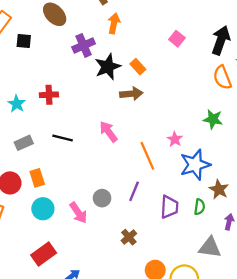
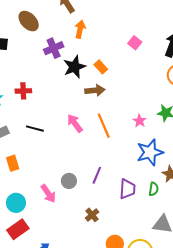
pink star: (175, 139) -> (140, 121), moved
orange line: (147, 156) -> (104, 126), moved
cyan circle: (43, 209) -> (16, 203), moved

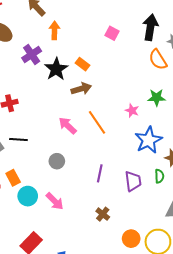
black line: (35, 129) -> (18, 139), moved
gray circle: (69, 181) -> (57, 161), moved
cyan circle: (16, 203) -> (28, 196), moved

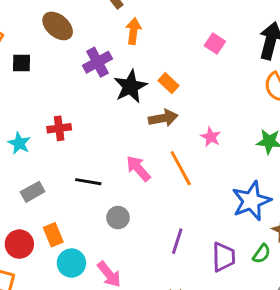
pink star: (132, 111) -> (211, 137), moved
black line: (18, 139) -> (88, 182), moved
green semicircle: (159, 176) -> (262, 254), turned 32

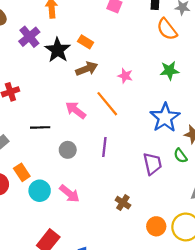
purple line: (177, 241) -> (104, 147), moved
green semicircle: (262, 254) -> (180, 156), turned 120

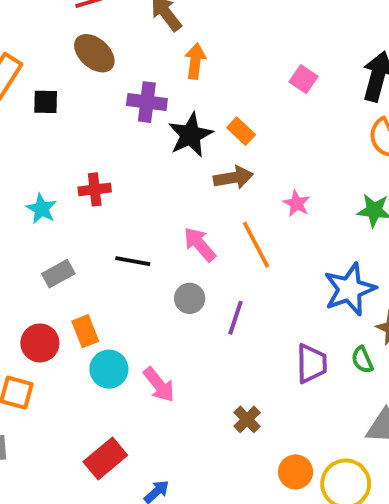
purple cross: (29, 37) -> (147, 102), turned 35
gray circle: (68, 150) -> (190, 298), moved

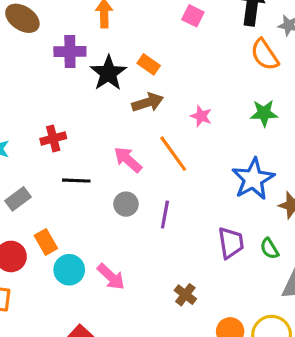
red cross: (95, 189) -> (53, 139), moved
green semicircle: (362, 360) -> (269, 249), moved

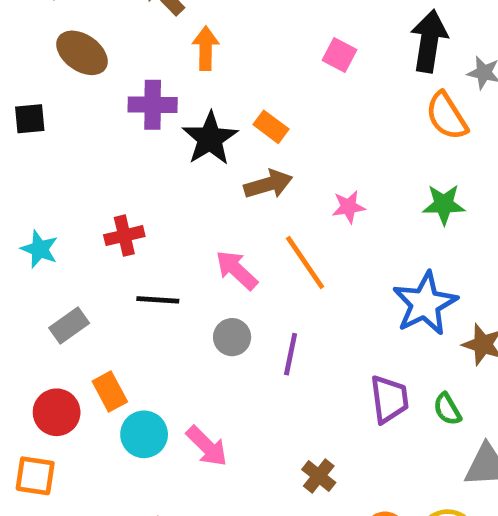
pink star: (201, 116) -> (349, 207), turned -30

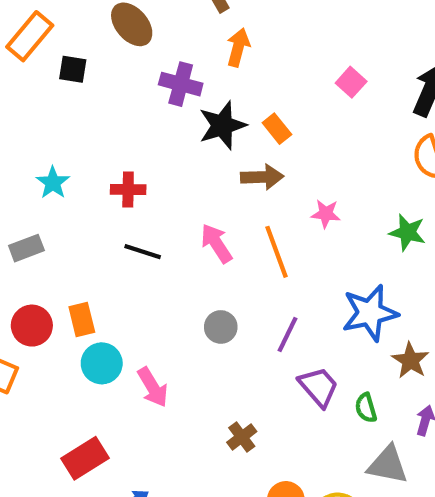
gray rectangle: (69, 326) -> (26, 248), moved
gray circle: (232, 337) -> (221, 327), moved
purple line: (291, 354) -> (287, 334), moved
purple trapezoid: (389, 399) -> (319, 387), turned -48

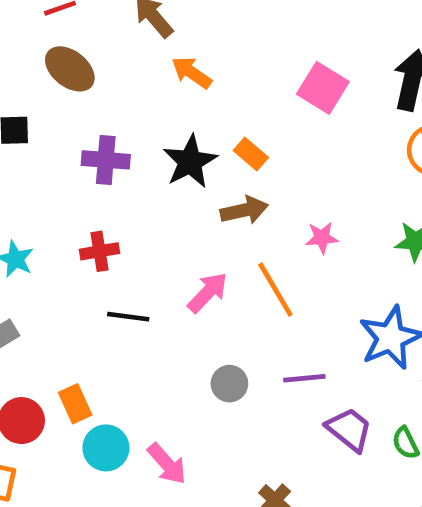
orange arrow: (238, 47) -> (192, 73), turned -60
pink square: (351, 82) -> (323, 88), size x1.5
purple cross: (181, 84) -> (106, 160), moved
pink arrow: (216, 243) -> (208, 293), turned 87
purple line: (287, 334) -> (304, 378), turned 69

